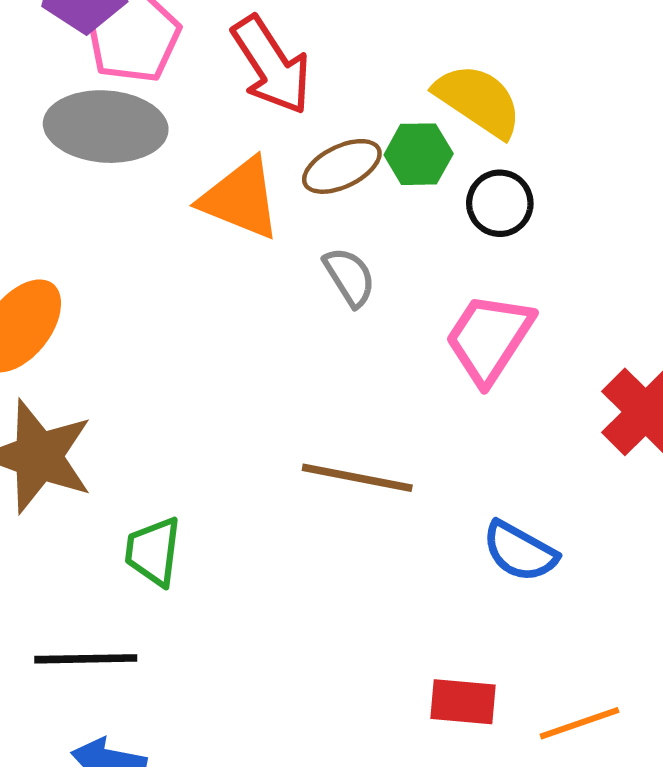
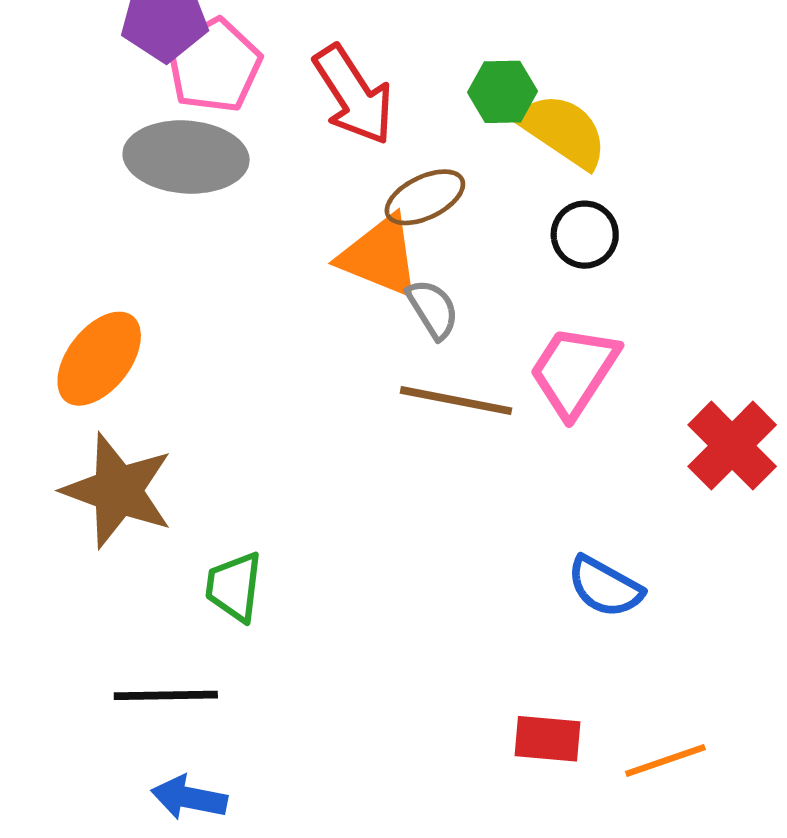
green hexagon: (419, 154) -> (503, 92), moved
orange triangle: (241, 199) -> (380, 256), moved
brown line: (357, 478) -> (456, 401), moved

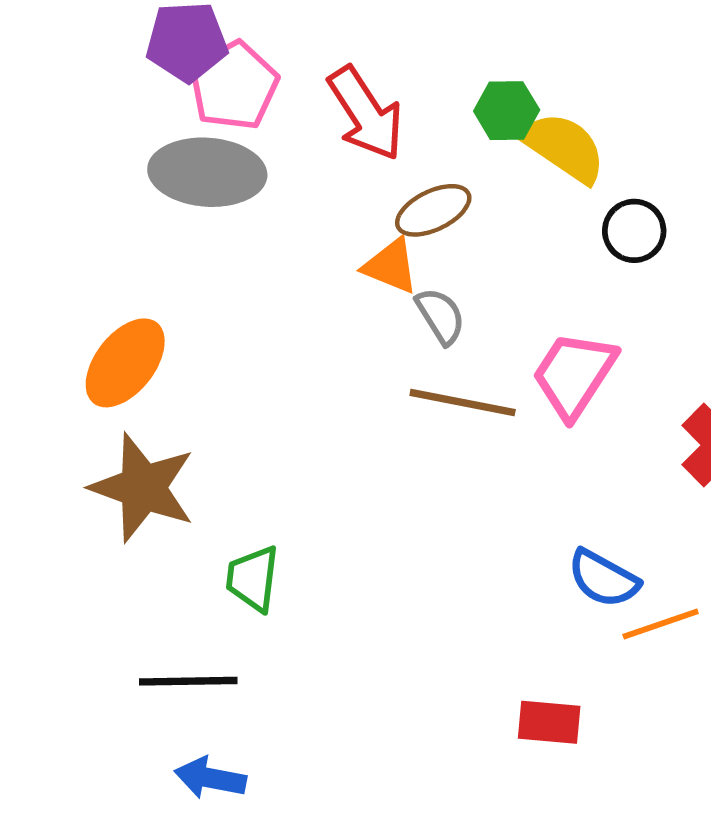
black circle: (585, 235) -> (634, 231), moved
orange triangle: (380, 256) -> (391, 266), size x0.7
orange line: (665, 760) -> (661, 624), moved

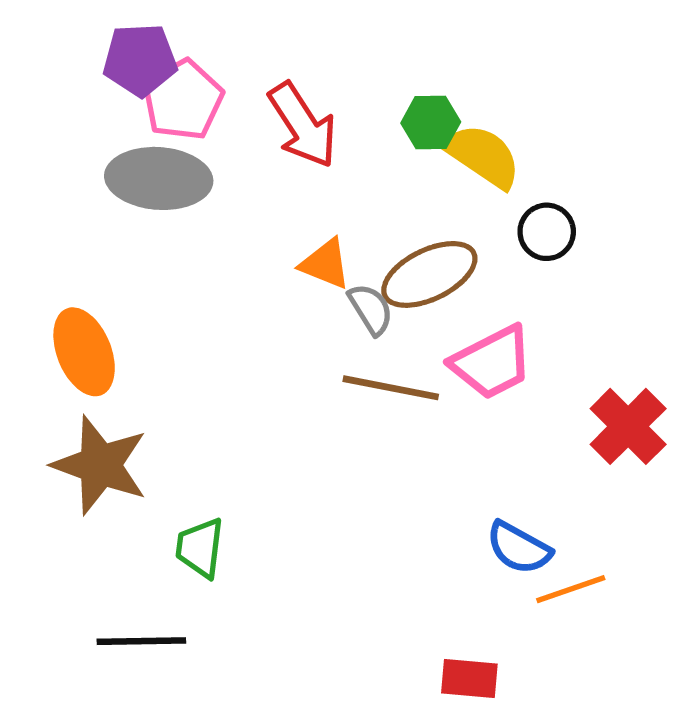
brown ellipse: (433, 210) -> (429, 274), moved, size x1.4
orange ellipse: (125, 363) -> (84, 352), turned -60
pink trapezoid: (574, 375) -> (492, 362), turned -150

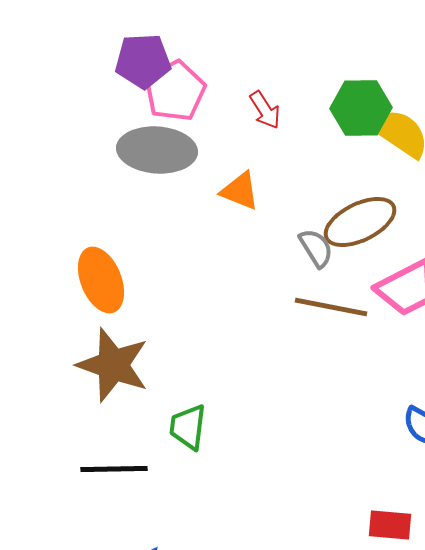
green hexagon: (431, 122) -> (361, 108), size x1.4
red arrow: (303, 125) -> (265, 110), size x0.6
orange triangle: (325, 264) -> (240, 191), moved
black line: (141, 641) -> (114, 469), moved

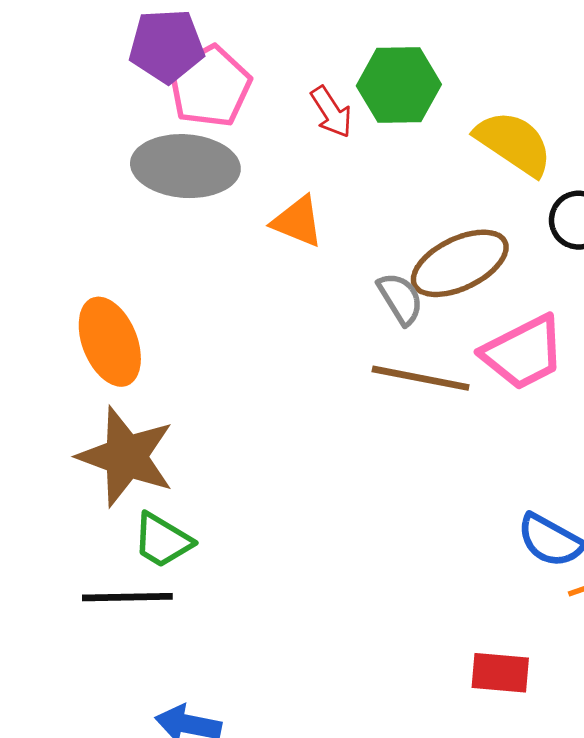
green hexagon: (361, 108) -> (399, 85), moved
green trapezoid: (188, 427) -> (162, 540), moved, turned -66

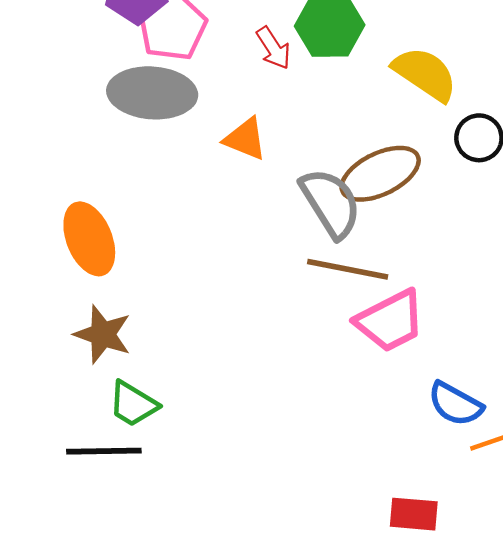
gray semicircle: (400, 298) -> (331, 203), size x1.6
pink trapezoid: (523, 353) -> (390, 321), moved
brown star: (126, 457) -> (103, 334), size x0.7

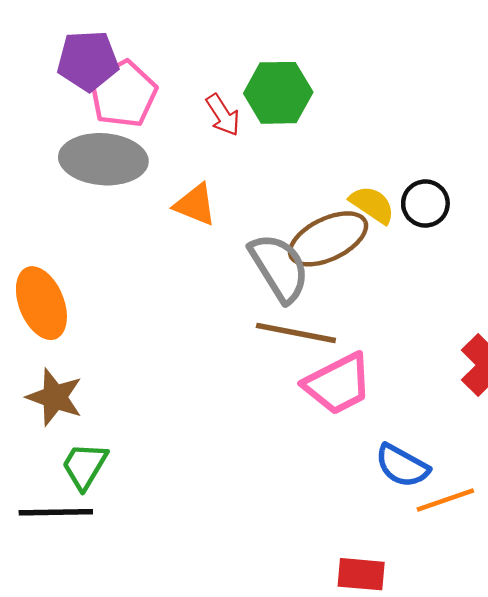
yellow semicircle: (425, 74) -> (372, 205), moved, size x0.7
green trapezoid: (133, 404) -> (85, 466), turned 90

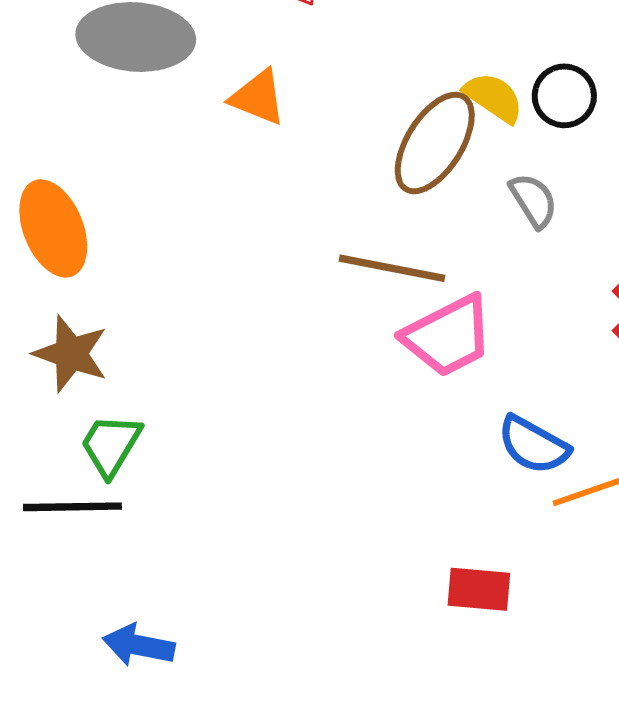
brown ellipse: (328, 239) -> (435, 143), turned -32
gray semicircle: (279, 268) -> (533, 200), moved, size x0.6

